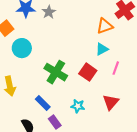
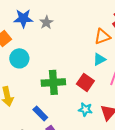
green cross: (56, 72) -> (53, 82), turned -35
cyan star: (78, 106) -> (85, 109), moved

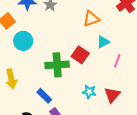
orange triangle: (102, 36) -> (91, 19), moved
red square: (85, 82) -> (80, 55), moved

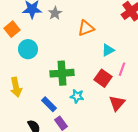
orange triangle: (91, 19) -> (86, 28), moved
red square: (80, 55) -> (103, 78), moved
cyan star: (89, 92) -> (77, 96), moved

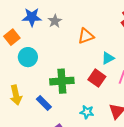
red square: (103, 78) -> (97, 78), moved
cyan star: (77, 96) -> (87, 112), moved
blue rectangle: (49, 104) -> (44, 103), moved

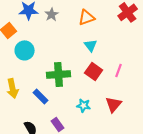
orange triangle: (86, 36) -> (87, 17), moved
cyan triangle: (108, 58) -> (91, 45), moved, turned -40

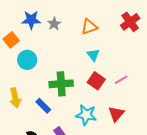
pink line: (119, 70) -> (121, 80), turned 40
cyan star: (84, 105) -> (86, 115), size x1.5

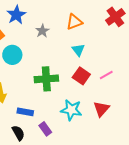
blue star: (31, 20) -> (16, 15), turned -30
gray star: (54, 24) -> (42, 31), moved
blue rectangle: (43, 106) -> (25, 112), moved, turned -35

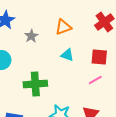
cyan triangle: (78, 50) -> (67, 55), turned -32
red square: (81, 76) -> (99, 57), moved, turned -30

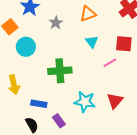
cyan triangle: (67, 55) -> (92, 42), turned 32
pink line: (95, 80) -> (110, 63), moved

